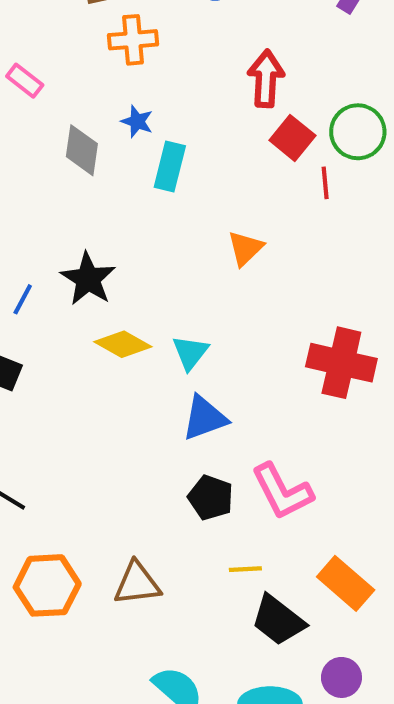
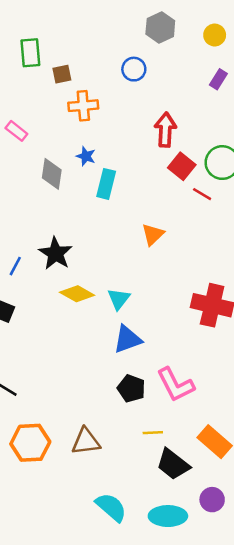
red line: (325, 183) -> (202, 194), turned -54

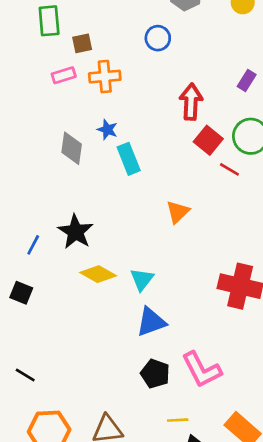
purple rectangle: (218, 79) -> (247, 81), moved
pink rectangle: (16, 131) -> (64, 75), moved, turned -55
cyan rectangle: (106, 184) -> (129, 159), turned -36

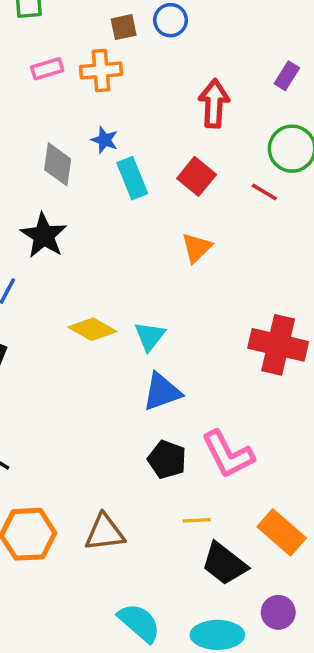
brown square: (82, 43) -> (124, 27), moved
red square: (208, 140) -> (197, 176), moved
black star: (76, 232) -> (44, 235), moved

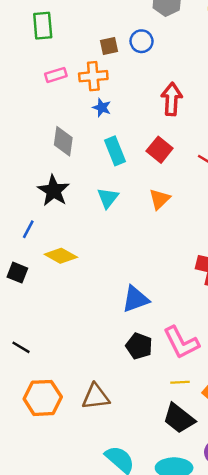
blue star: (105, 140) -> (102, 108), moved
yellow diamond: (92, 329) -> (61, 256), moved
cyan triangle: (150, 336) -> (108, 198), moved
yellow line: (197, 520) -> (180, 382), moved

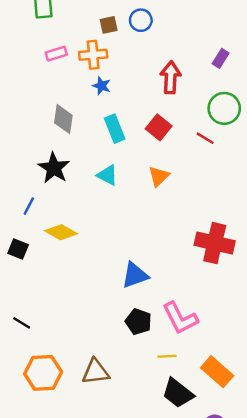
cyan triangle: (108, 198) -> (107, 175), turned -40
yellow line: (180, 382) -> (167, 356), moved

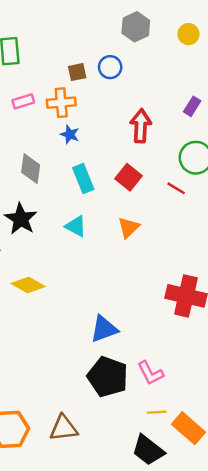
pink L-shape: (180, 318) -> (151, 373), size x0.7
black pentagon: (138, 322) -> (108, 377), size x1.5
yellow line: (167, 356) -> (157, 412), moved

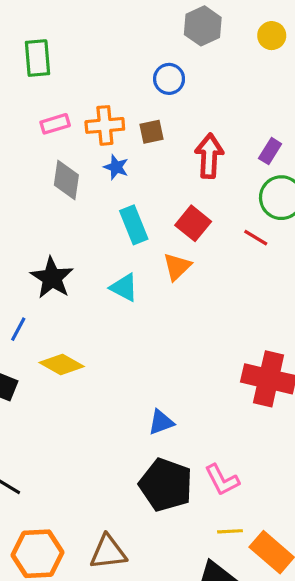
brown square: (77, 72) -> (151, 132), moved
purple rectangle: (192, 106) -> (270, 151), moved
gray diamond: (31, 169) -> (66, 180), moved
orange triangle: (128, 227) -> (177, 267), moved
blue triangle: (104, 329) -> (161, 422), size x0.7

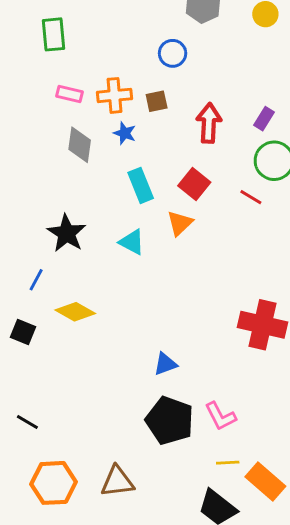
pink rectangle: (55, 124) -> (69, 94), turned 30

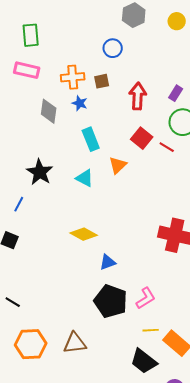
pink rectangle: (69, 94) -> (27, 70), moved, size x1.4
red square: (194, 184) -> (142, 138), moved
yellow diamond: (75, 312) -> (84, 234), moved
pink L-shape: (220, 416) -> (146, 298), turned -95

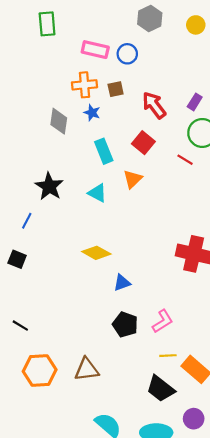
green rectangle: (31, 35) -> (47, 24), moved
pink rectangle: (27, 70) -> (95, 50), moved
red arrow: (138, 96) -> (154, 105), turned -40
red square: (142, 138) -> (143, 143), moved
black pentagon: (111, 301) -> (125, 324), size x0.7

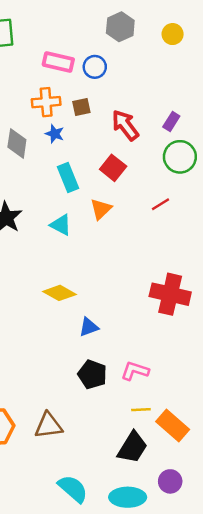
red line: (185, 160) -> (160, 204), moved, turned -63
pink L-shape: (163, 321) -> (135, 371), turned -130
black trapezoid: (160, 389) -> (132, 447), turned -96

